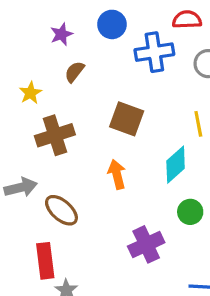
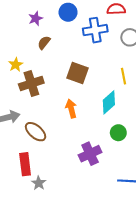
yellow star: (30, 93) -> (16, 65), moved

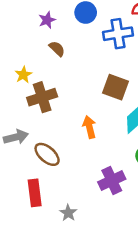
brown semicircle: (44, 43) -> (57, 49), turned 96
brown square: (77, 73) -> (116, 87), moved
gray star: (39, 183) -> (68, 213), moved

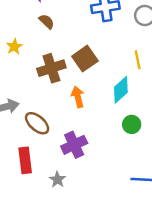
brown square: (116, 87) -> (85, 59), moved, turned 35
brown cross: (42, 97) -> (51, 68), moved
purple cross: (112, 181) -> (74, 145), moved

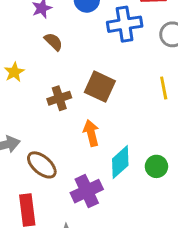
brown square: (85, 59) -> (100, 87), turned -30
brown cross: (51, 68) -> (59, 98), size x0.7
cyan diamond: (121, 90) -> (120, 162), moved

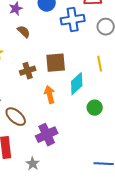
brown square: (100, 87) -> (56, 63), turned -30
cyan diamond: (120, 162) -> (77, 84), moved
green circle: (156, 166) -> (95, 108), moved

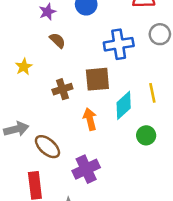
blue cross: (73, 20) -> (119, 44), moved
yellow line: (100, 64) -> (152, 93), moved

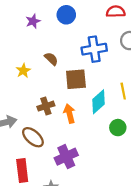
brown semicircle: (57, 40) -> (51, 59), moved
yellow star: (24, 67) -> (23, 71), moved
brown cross: (62, 89) -> (46, 106), moved

